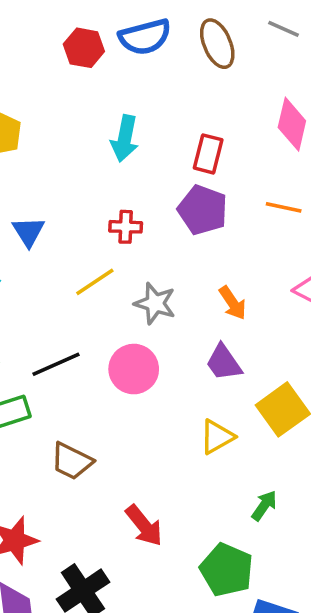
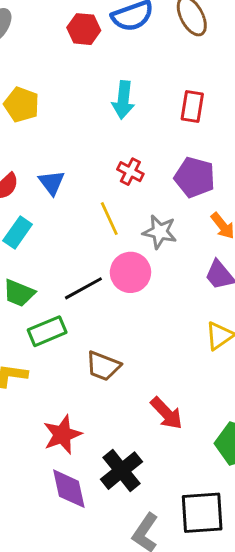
purple pentagon: (203, 210) -> (195, 177), moved
red cross: (126, 227) -> (130, 172), turned 30
yellow line: (95, 282) -> (109, 219), turned -76
pink circle: (134, 369) -> (130, 272), moved

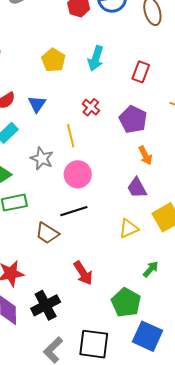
yellow pentagon: (22, 105) -> (53, 60), moved
gray star: (160, 232) -> (42, 159), moved
black line: (83, 288) -> (74, 211), moved

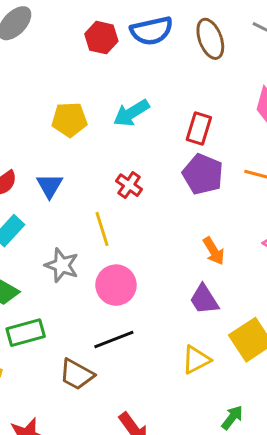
cyan arrow: (96, 58) -> (131, 113), turned 45
yellow pentagon: (53, 60) -> (69, 120), turned -30
purple pentagon: (133, 119) -> (203, 174), moved

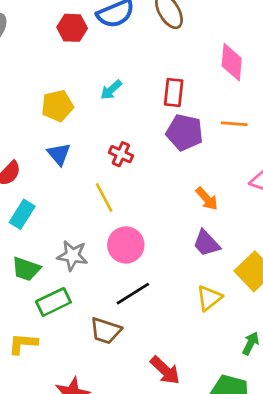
cyan arrow: (131, 113) -> (111, 90), size x0.7
blue triangle: (49, 186) -> (59, 154), moved
gray star: (62, 265) -> (72, 256), moved

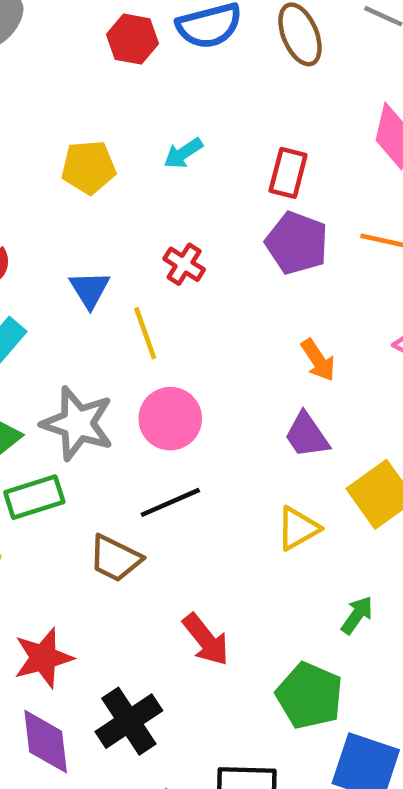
blue triangle: (59, 154) -> (90, 289), moved
gray star: (72, 256) -> (78, 423), size x1.4

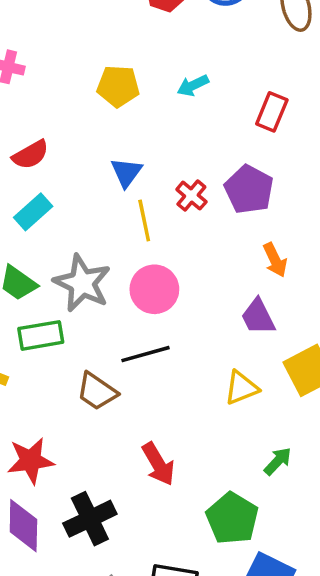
purple pentagon: (297, 243) -> (249, 189), moved
red cross: (184, 264) -> (191, 196), moved
blue triangle: (90, 289) -> (126, 172), moved

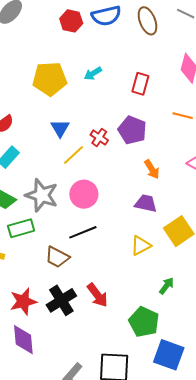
yellow pentagon: (118, 86) -> (50, 79), size x1.4
yellow line: (144, 221) -> (74, 155), turned 65
purple trapezoid: (258, 317) -> (146, 203), turned 135
black cross: (90, 519) -> (61, 300), moved

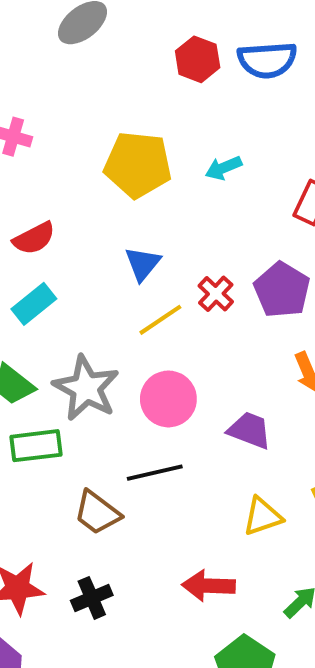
purple trapezoid: (146, 203) -> (250, 430), moved
red arrow: (97, 295) -> (209, 586), moved, turned 120
black cross: (61, 300) -> (92, 598), size x0.7

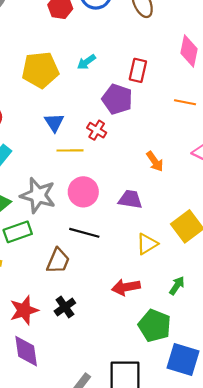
purple pentagon: (282, 290) -> (117, 99), moved
yellow line: (160, 320) -> (70, 150), turned 45
black line: (155, 473) -> (84, 233), turned 40
brown trapezoid: (97, 513) -> (58, 261), turned -92

